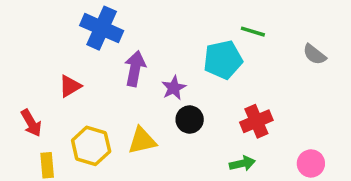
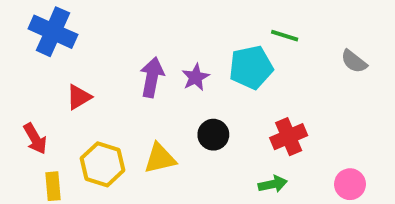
blue cross: (102, 28) -> (53, 32), moved
purple star: (174, 88) -> (196, 77), moved

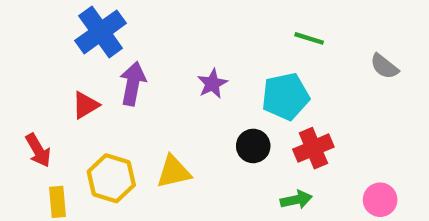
blue cross: (53, 32) -> (101, 32), moved, turned 30
cyan pentagon: (251, 67) -> (285, 97), moved
purple arrow: (152, 77) -> (133, 84), moved
black circle: (213, 135) -> (253, 146), moved

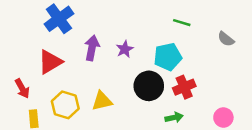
purple arrow: (133, 84) -> (92, 48), moved
red triangle: (85, 105) -> (50, 62), size x1.5
black circle: (253, 146) -> (149, 86), size x1.5

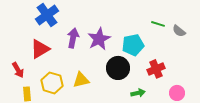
green line: (182, 23) -> (158, 24), moved
purple star: (125, 49) -> (99, 39), size x1.6
red cross: (184, 87) -> (156, 69), moved

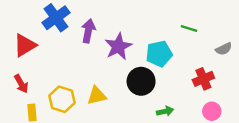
gray semicircle: (179, 31) -> (224, 49), moved, turned -64
purple arrow: (73, 38) -> (88, 31), moved
red triangle: (40, 49) -> (25, 45), moved
red cross: (156, 69) -> (203, 79), moved

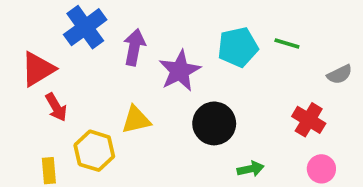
cyan pentagon: (159, 54) -> (238, 47), moved
red cross: (203, 79) -> (309, 120), turned -36
red arrow: (21, 84) -> (56, 107), moved
yellow triangle: (97, 96) -> (136, 120), moved

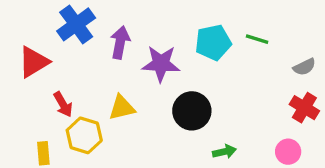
purple star: (180, 71) -> (161, 64), turned 30
red arrow: (56, 107) -> (63, 104), moved
red cross: (309, 120) -> (304, 108), moved

